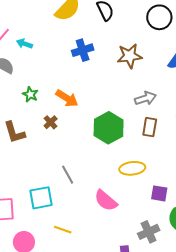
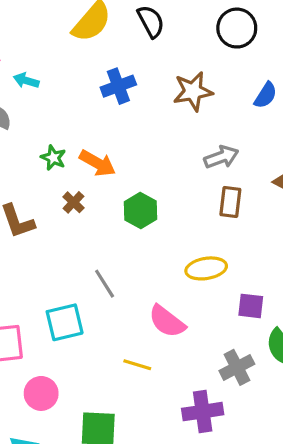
green star: (30, 94) -> (53, 158), moved
green hexagon: (109, 128) -> (141, 210), moved, size x0.7
yellow line: (63, 230) -> (137, 365), moved

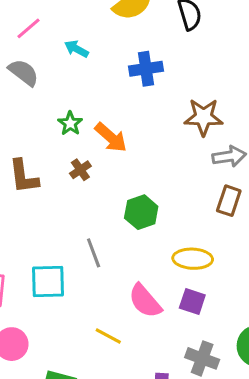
cyan arrow: (26, 81) -> (77, 49), moved
brown star: (193, 91) -> (203, 117), moved
green hexagon: (141, 210) -> (141, 212), moved
purple square: (251, 306) -> (192, 301), moved
gray cross: (237, 367) -> (202, 358), turned 36

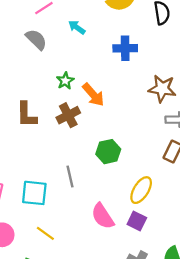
brown cross: (80, 170) -> (68, 115), size x1.5
yellow ellipse: (193, 259) -> (141, 190), turned -68
yellow line: (108, 336) -> (45, 233), moved

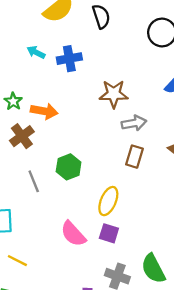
cyan arrow: (77, 27) -> (36, 52), moved
orange arrow: (93, 95) -> (44, 111), turned -30
gray line: (70, 177) -> (34, 181), moved

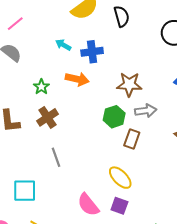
orange arrow: (44, 111) -> (77, 79), moved
brown rectangle: (134, 157) -> (132, 139), moved
green hexagon: (69, 167) -> (114, 117), moved
yellow ellipse: (108, 201) -> (120, 178), turned -70

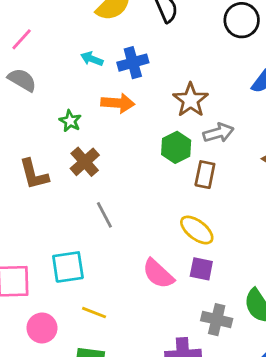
brown star: (129, 84) -> (191, 100), turned -30

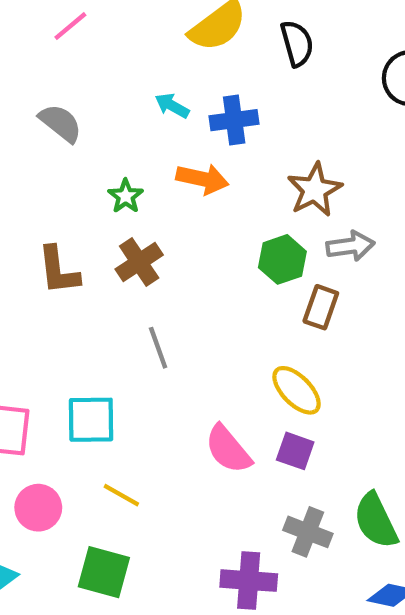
pink line: (22, 39) -> (70, 26), moved

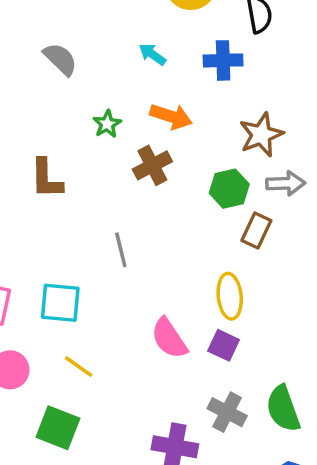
blue cross: (234, 120) -> (223, 60), moved
brown cross: (139, 262) -> (152, 165), moved
yellow ellipse: (297, 390) -> (230, 296), turned 33

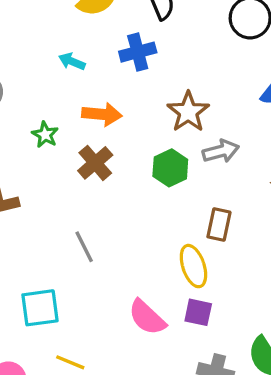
brown rectangle: (256, 231) -> (219, 224), moved

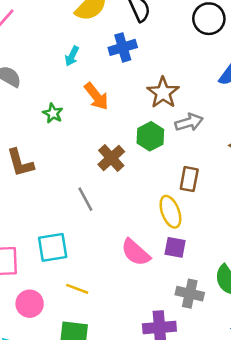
cyan arrow: (72, 61) -> (72, 56), turned -84
orange arrow: (102, 114) -> (96, 96), turned 48
brown cross: (95, 163) -> (111, 158), moved

